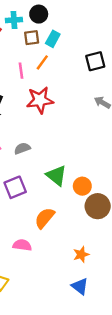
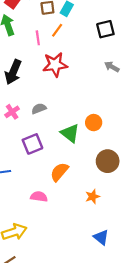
orange circle: (82, 186) -> (94, 123), moved
orange star: (81, 254) -> (93, 197), moved
blue triangle: (80, 286) -> (101, 237), moved

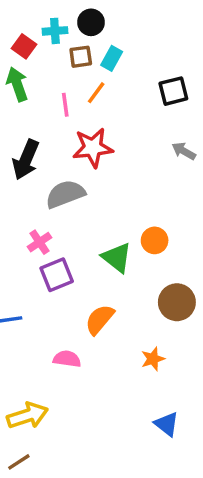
gray semicircle: (39, 109) -> (65, 194), moved, size x1.6
pink cross: (12, 112) -> (39, 242), moved

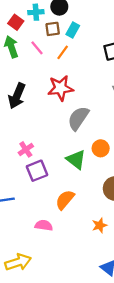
pink line: (65, 105) -> (37, 48), moved, turned -32
gray semicircle: (65, 194) -> (78, 118), moved, turned -35

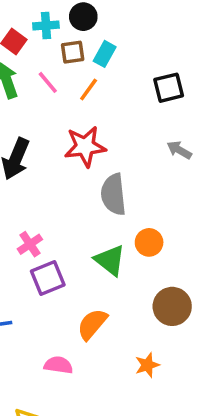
gray semicircle: (78, 118) -> (113, 194), turned -40

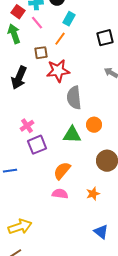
brown square: (73, 52) -> (41, 53), moved
pink line: (48, 82) -> (37, 23), moved
green triangle: (110, 260) -> (72, 135), turned -36
pink semicircle: (58, 365) -> (60, 194), moved

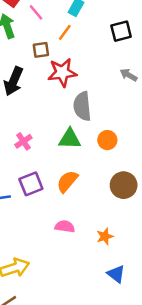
green triangle: (72, 135) -> (70, 139), moved
purple square: (37, 145) -> (31, 184), moved
orange semicircle: (62, 171) -> (67, 181), moved
orange star: (93, 194) -> (105, 236), moved

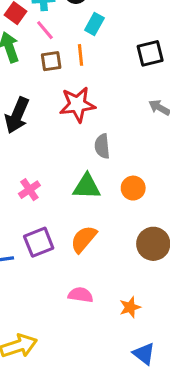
orange line: (65, 32) -> (81, 55), turned -42
brown square: (41, 50) -> (51, 61), moved
gray semicircle: (82, 106) -> (102, 146), size x0.7

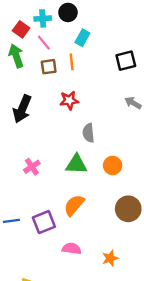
red star: (77, 104) -> (69, 100), size x0.7
purple square: (39, 242) -> (44, 222), moved

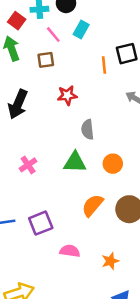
pink line: (44, 43) -> (53, 35), moved
orange line: (72, 62) -> (104, 65), moved
orange semicircle: (74, 205) -> (93, 205), moved

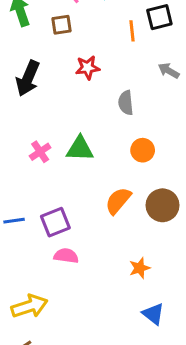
gray semicircle: (87, 129) -> (126, 103), moved
green triangle: (75, 162) -> (80, 149), moved
pink semicircle: (70, 251) -> (66, 256), moved

